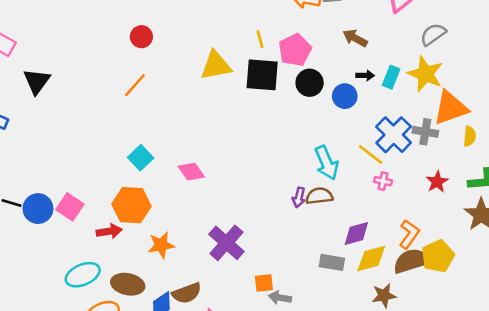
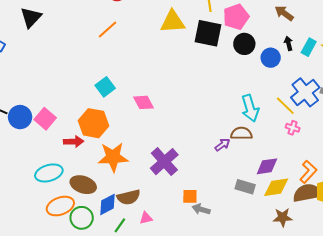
black arrow: (365, 75) -> (289, 43), turned -112
purple arrow: (299, 197) -> (222, 145), moved, turned -147
orange star: (161, 245) -> (113, 157), size x1.4

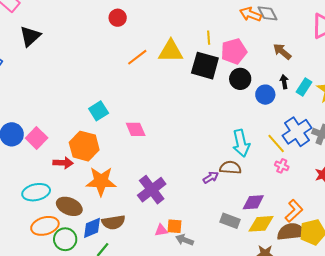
orange line: (107, 30) -> (137, 57), moved
pink triangle: (146, 218) -> (161, 230), moved

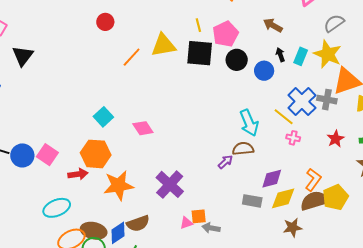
brown ellipse: (69, 206) -> (94, 231), moved

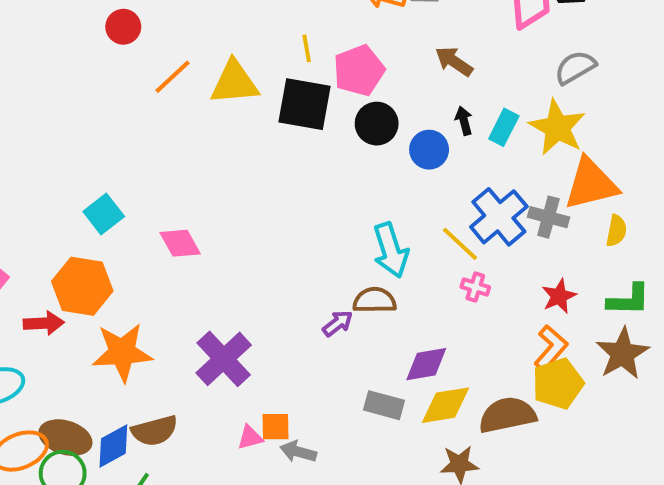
orange line: (132, 57) -> (173, 77), moved
orange L-shape: (313, 180) -> (551, 348), moved
yellow pentagon: (335, 197) -> (558, 384), moved

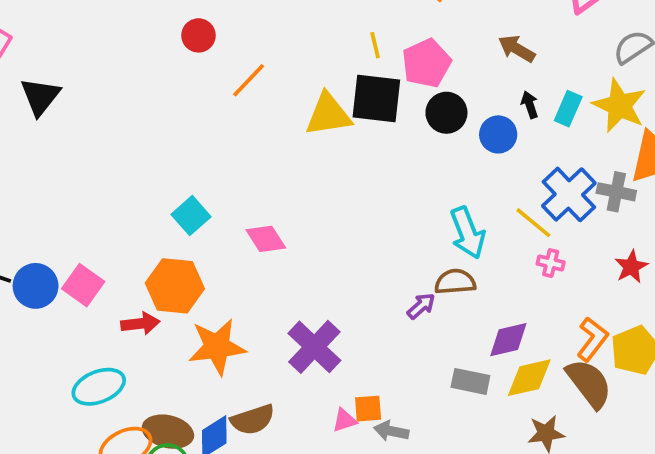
yellow triangle: (234, 83) -> (328, 115), moved
orange L-shape: (551, 348) -> (592, 339), moved
brown semicircle: (507, 415) -> (589, 383), turned 68

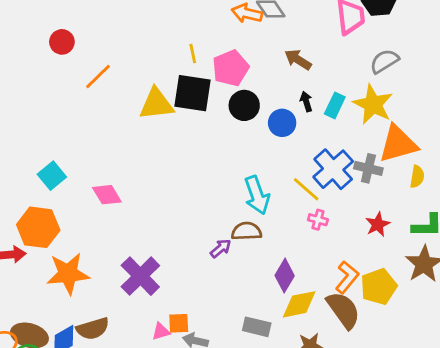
purple diamond: (508, 340) -> (285, 276), turned -48
gray rectangle: (470, 381) -> (257, 327), moved

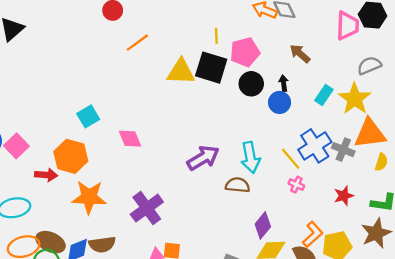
black arrow: (306, 102) -> (284, 83), moved
purple arrow: (221, 248) -> (203, 158), moved, size x1.8

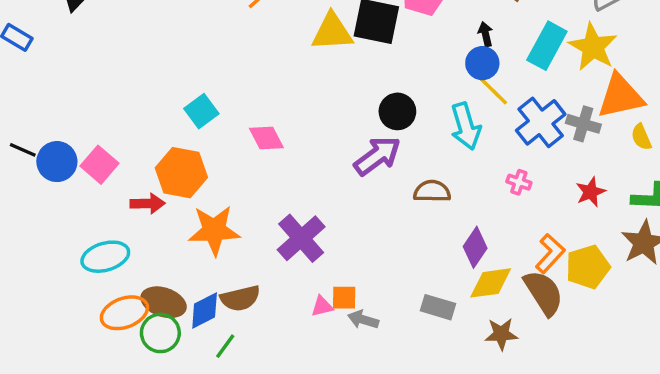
black circle: (251, 84) -> (397, 111), moved
cyan rectangle: (324, 95) -> (547, 46), size x1.5
cyan arrow: (250, 157) -> (466, 126), moved
yellow line: (291, 159) -> (493, 90), moved
yellow semicircle: (381, 162) -> (641, 137), turned 144

